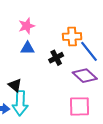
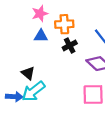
orange cross: (72, 37) -> (64, 24), moved
cyan arrow: (20, 103) -> (33, 91), turned 50

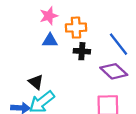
black cross: (70, 45) -> (82, 51), turned 32

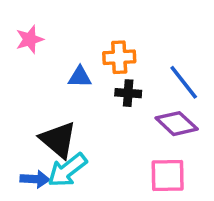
pink star: (49, 16) -> (30, 39), moved
black triangle: (36, 82) -> (58, 140), size x1.6

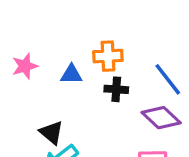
pink star: (30, 39) -> (25, 66), moved
black triangle: (58, 140) -> (51, 133), size x0.7

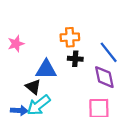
blue triangle: (71, 74) -> (46, 70), moved, size x1.5
purple diamond: (161, 118) -> (104, 77), turned 35

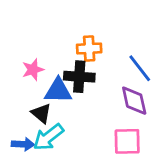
pink star: (16, 44) -> (33, 70), moved
black cross: (75, 59) -> (79, 77), moved, size x1.5

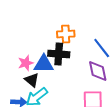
pink star: (33, 70) -> (26, 63), moved

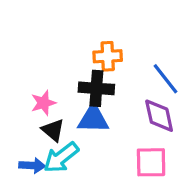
blue triangle: (44, 64) -> (93, 119), moved

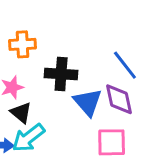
orange cross: (108, 56) -> (23, 44), moved
blue triangle: (93, 119) -> (88, 102), moved, turned 48

